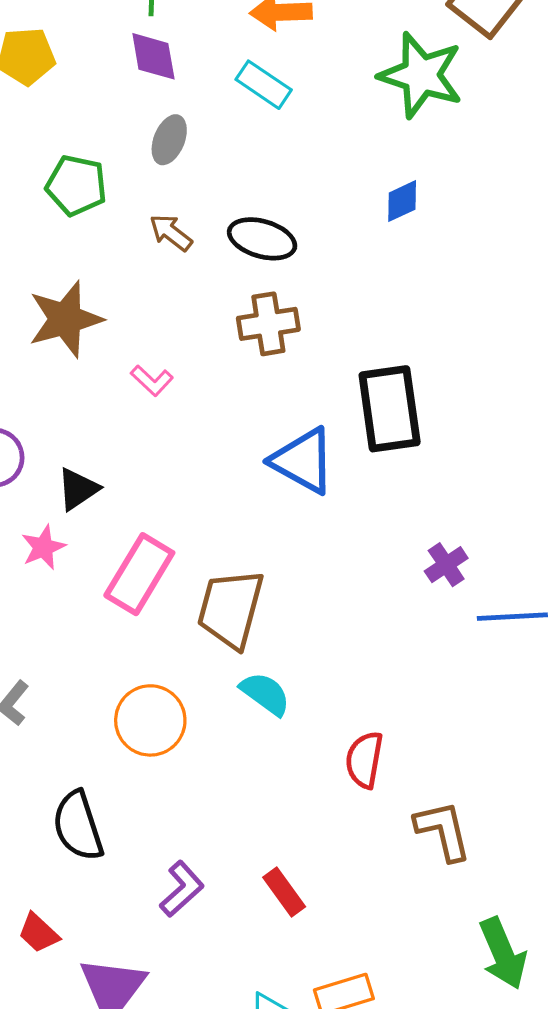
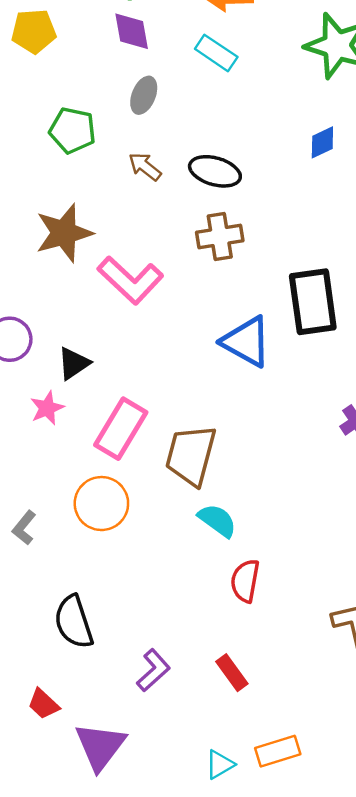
pink L-shape: (152, 381) -> (130, 280), size x2.0
orange circle: (150, 720) -> (101, 504), moved
red semicircle: (364, 760) -> (245, 581), moved

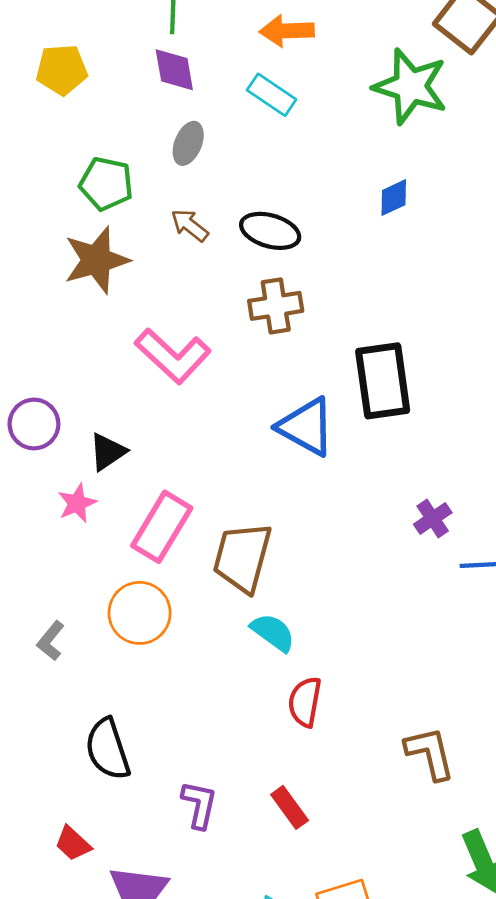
brown star: (64, 233) -> (96, 260), moved
purple L-shape: (153, 670) -> (199, 805), turned -36

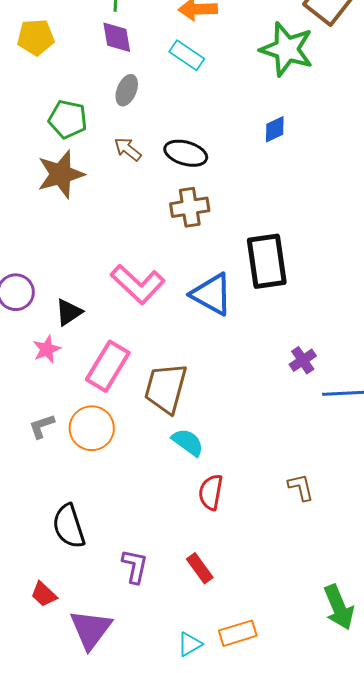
pink L-shape: (173, 356) -> (138, 284), moved
gray L-shape: (51, 641) -> (42, 426), moved, turned 32
brown L-shape: (430, 753) -> (301, 487), moved, size x0.7

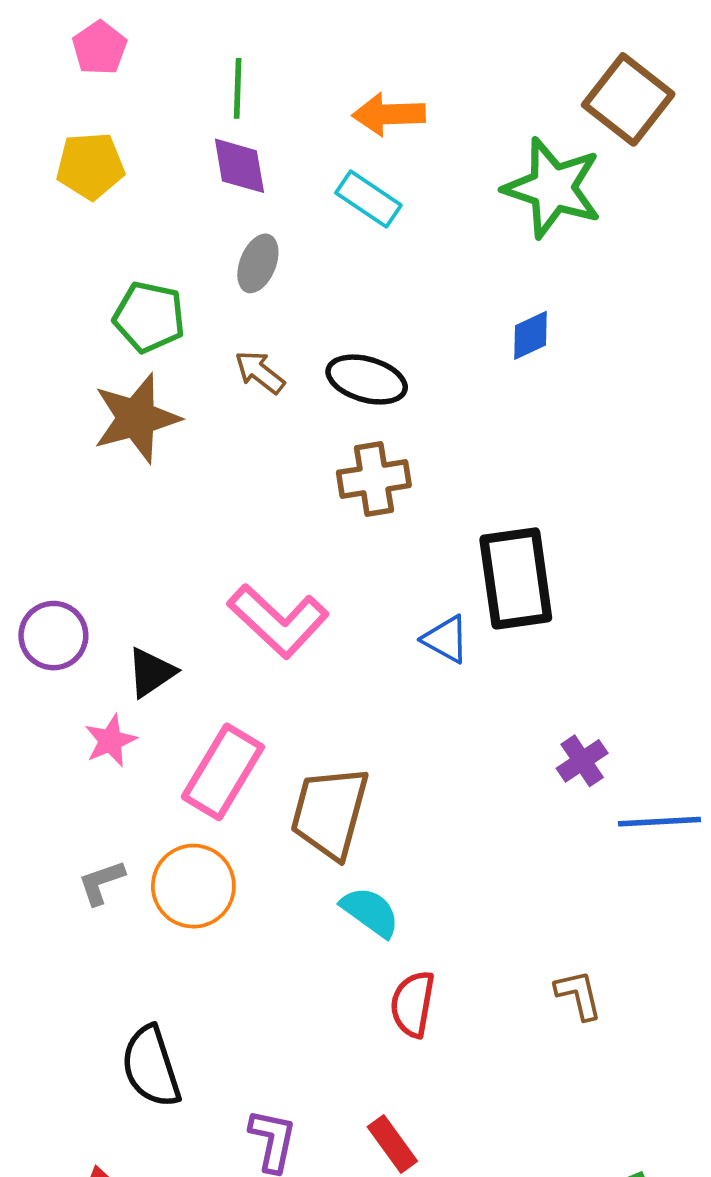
blue triangle: (212, 294) -> (446, 639), moved, size x0.6

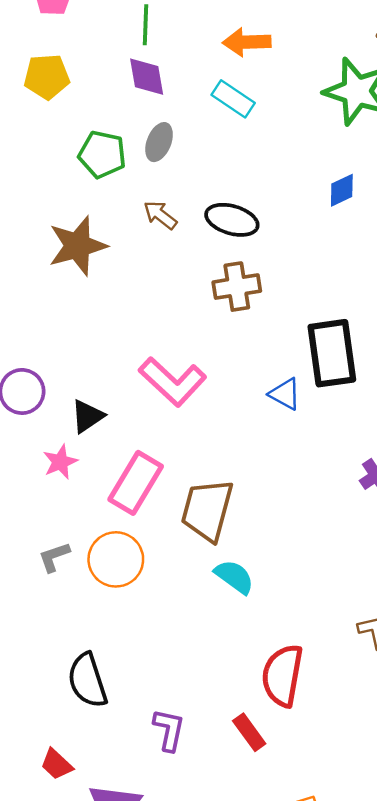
green pentagon: (149, 317) -> (102, 154), moved
red semicircle: (413, 1004) -> (282, 675), moved, size x1.4

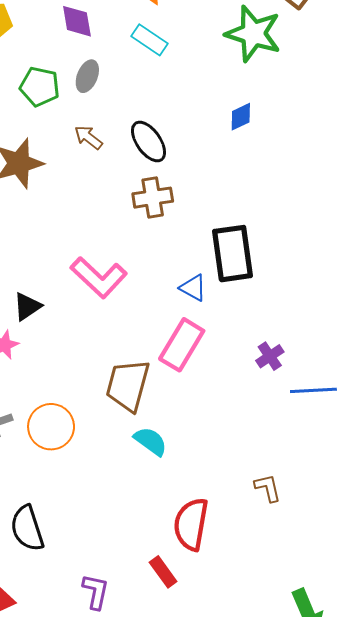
black ellipse: (232, 220) -> (149, 142), turned 39
pink rectangle: (136, 483) -> (182, 345), moved
purple L-shape: (169, 730) -> (96, 592), moved

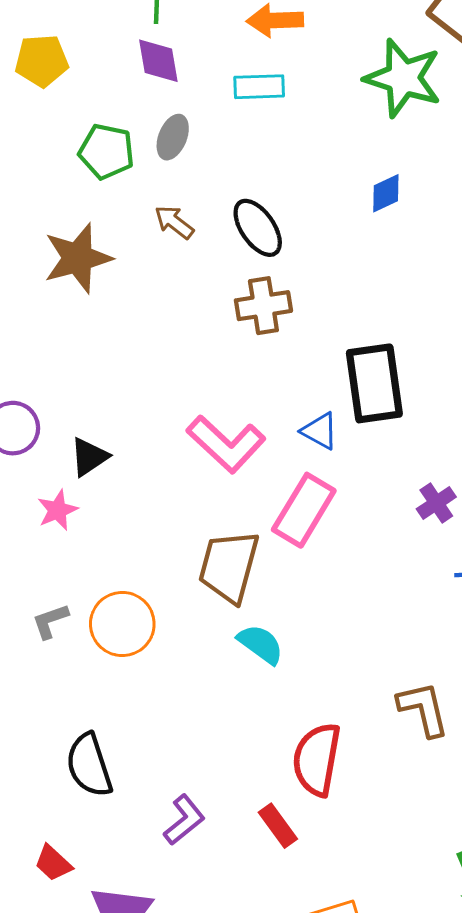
cyan rectangle: (150, 40) -> (259, 87), turned -36
pink L-shape: (99, 277) -> (226, 444), moved
purple cross: (270, 356) -> (436, 503), moved
brown L-shape: (268, 488) -> (423, 709), size x1.4
purple L-shape: (96, 592) -> (184, 820), moved, turned 39

